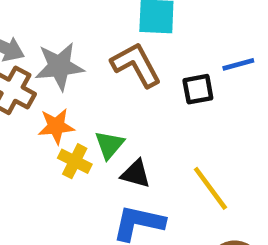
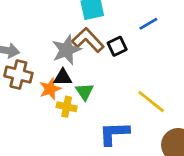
gray star: (59, 66) -> (66, 50), moved
black square: (198, 89) -> (117, 46), moved
black triangle: (136, 174) -> (63, 77), moved

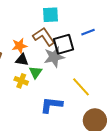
black square: (117, 46) -> (64, 44), size x1.5
gray star: (66, 50) -> (54, 57), moved
orange star: (50, 89) -> (19, 46), moved

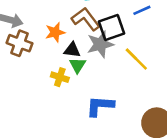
black triangle: (22, 60) -> (72, 50), moved
yellow line: (81, 87) -> (136, 59), moved

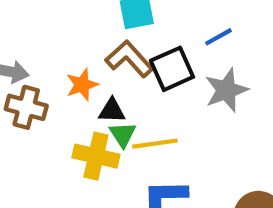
gray star: (100, 44) -> (226, 90), moved
yellow line: (136, 59) -> (155, 144), moved, turned -48
yellow cross: (60, 77) -> (96, 156), size x1.5

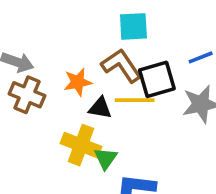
green triangle: (123, 134) -> (106, 158), moved
yellow line: (155, 144) -> (135, 100), moved

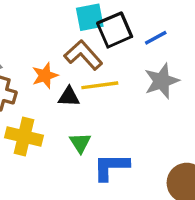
black square: (157, 79) -> (115, 30), moved
yellow cross: (81, 145) -> (24, 137), moved

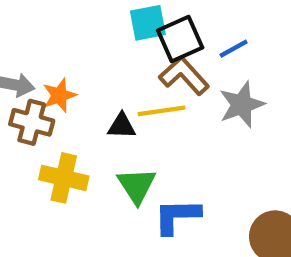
brown L-shape: (83, 55) -> (184, 76), moved
orange star: (45, 76) -> (59, 95), moved
green triangle: (80, 143) -> (137, 186), size x1.4

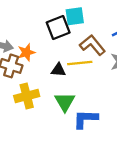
black square: (180, 39) -> (58, 28), moved
yellow cross: (64, 178) -> (27, 96), turned -30

